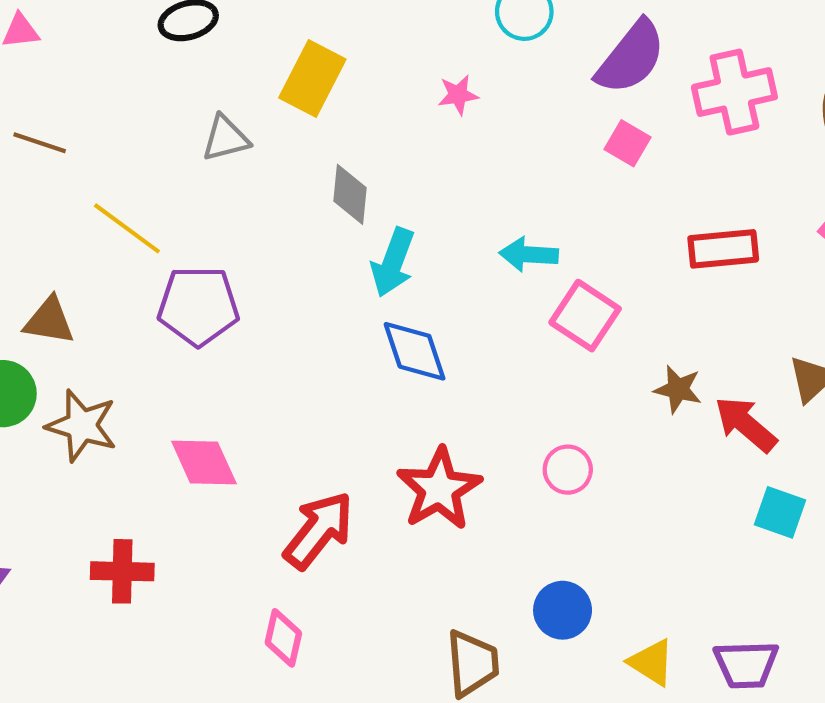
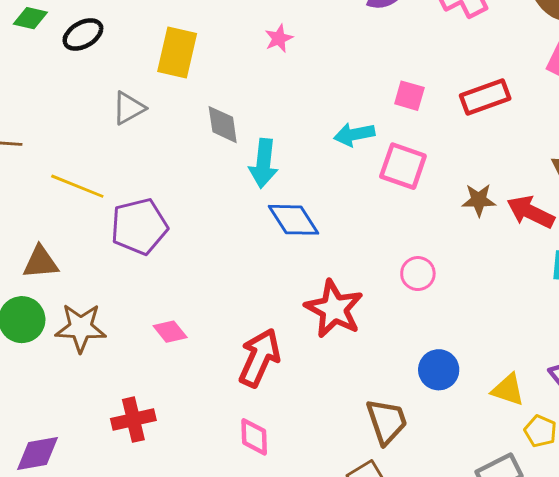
pink square: (628, 143) -> (409, 96), moved
pink diamond: (204, 463) -> (170, 332), size x0.7

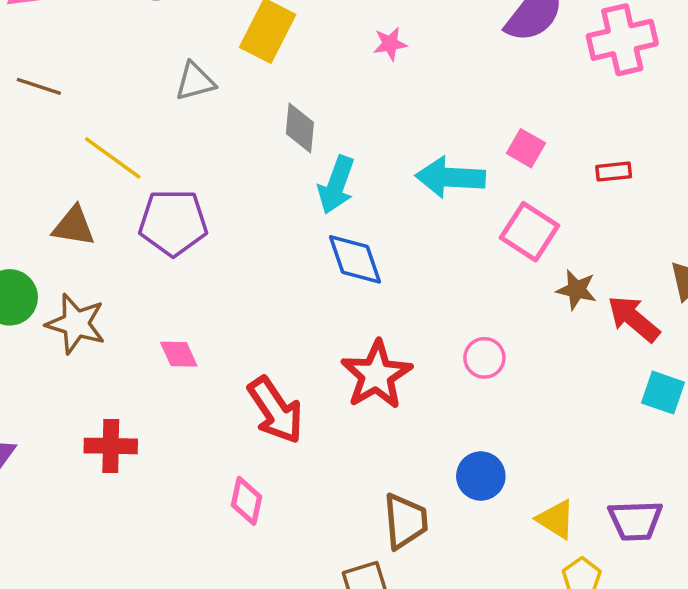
red rectangle: (485, 97) -> (614, 172), size x0.6
cyan arrow: (354, 134) -> (450, 177), size x1.4
pink square: (403, 166) -> (530, 232), moved
brown triangle: (41, 262) -> (74, 226), moved
red arrow: (259, 358) -> (275, 410), turned 108

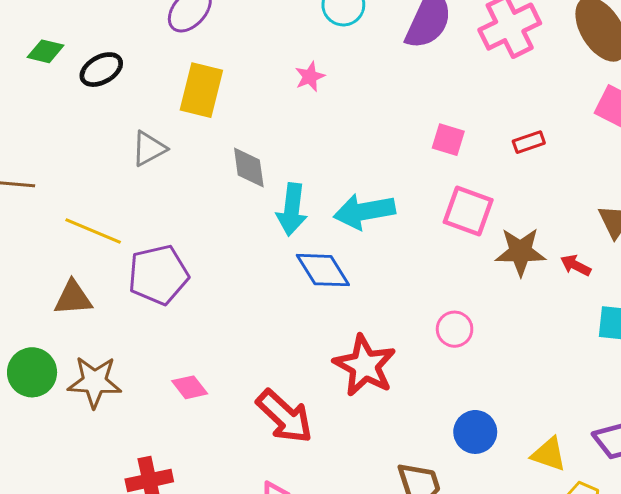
cyan arrow: (450, 177) -> (364, 211), moved
brown star: (576, 290) -> (520, 252), size x1.4
red arrow: (634, 319) -> (576, 265), size x0.6

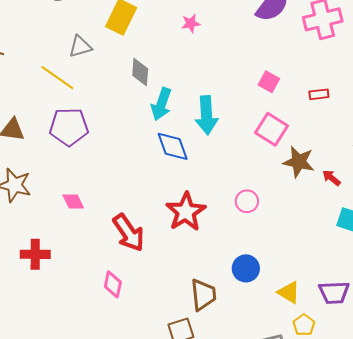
cyan arrow: (364, 211) -> (207, 115), turned -96
yellow line: (93, 231) -> (57, 78), moved

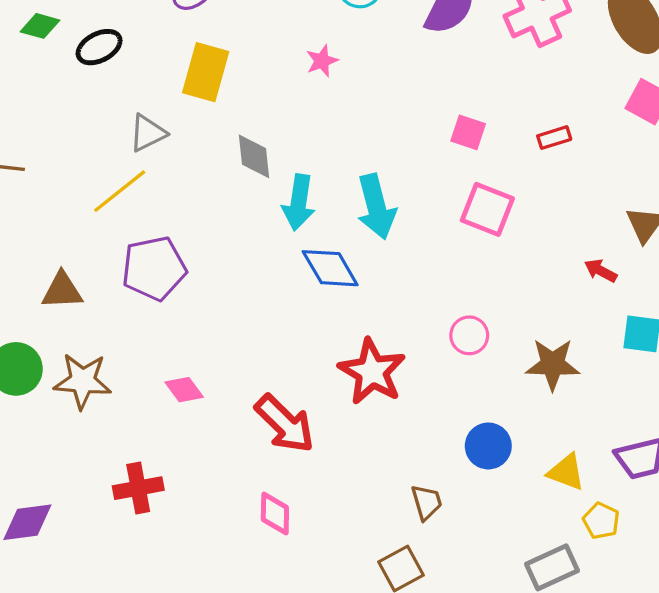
yellow line: (57, 78) -> (120, 191), turned -63
brown star: (299, 162) -> (553, 364), moved
brown trapezoid: (203, 295) -> (427, 502), size x0.7

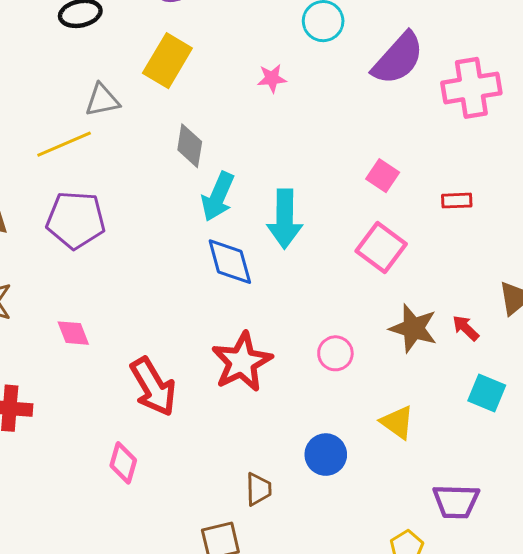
brown star: (553, 364) -> (413, 328), moved
yellow triangle: (566, 472) -> (397, 422), moved

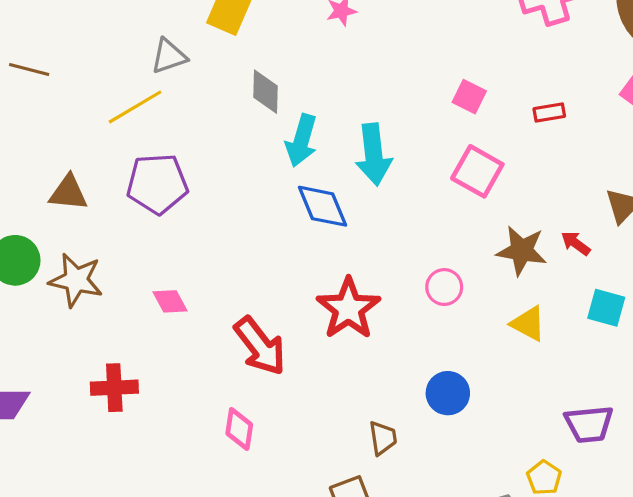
yellow triangle: (397, 422) -> (528, 324), moved

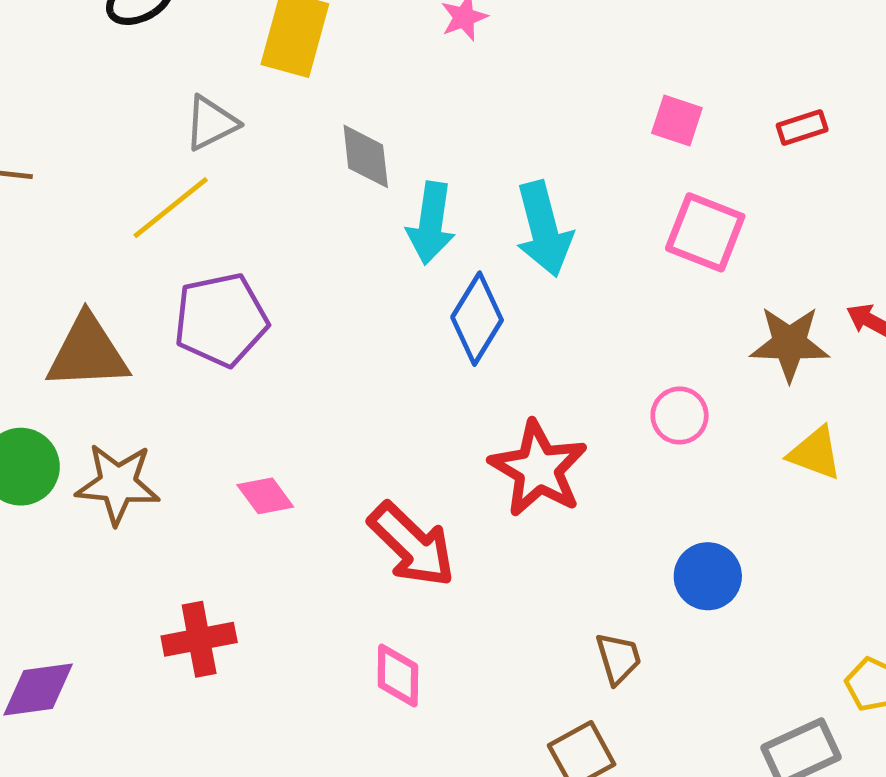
brown triangle: (68, 193) -> (87, 353), size x1.4
blue diamond: (323, 206) -> (477, 319), turned 62

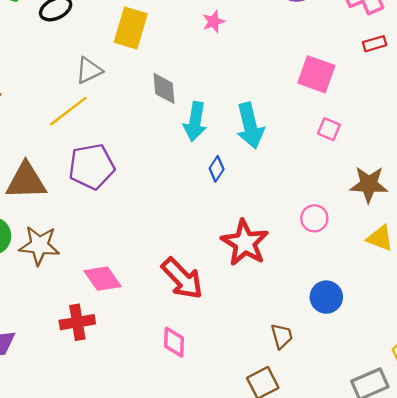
pink square: (677, 120) -> (316, 74), size x1.5
red rectangle: (802, 128) -> (375, 44), moved
pink square: (705, 232) -> (329, 129), size x0.6
blue diamond: (477, 319) -> (217, 169), size x0.6
pink diamond: (265, 496) -> (103, 279), moved, size x1.4

